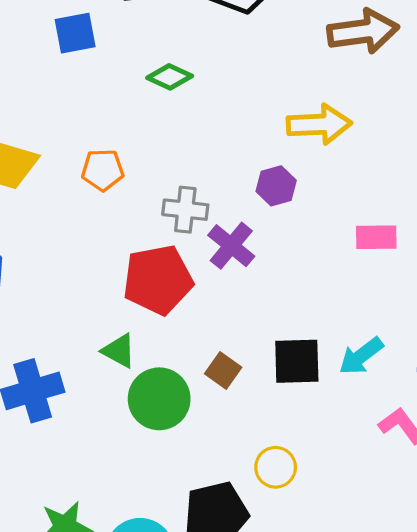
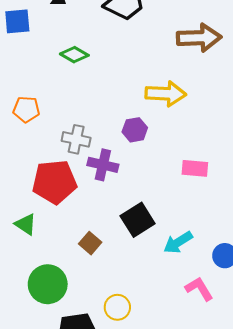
purple cross: (231, 246) -> (103, 165), turned -32
black square: (297, 361) -> (138, 220), moved, turned -36
green circle: (159, 399) -> (48, 284), moved

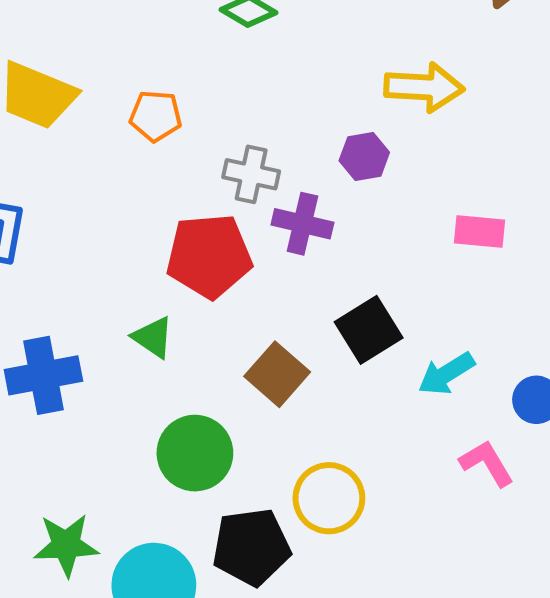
brown square: (90, 243) -> (277, 374), size x1.4
yellow circle: (117, 307) -> (329, 498), size x1.4

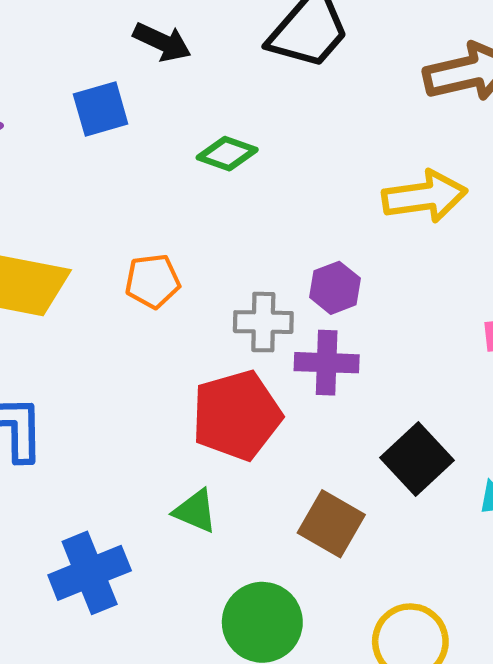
purple hexagon: (364, 157) -> (335, 288), moved

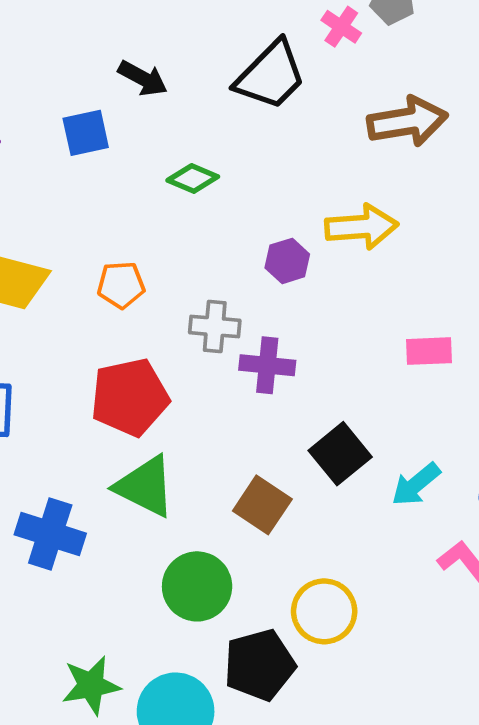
purple hexagon: (335, 288) -> (287, 261), moved
red pentagon: (237, 415) -> (130, 397), moved
green triangle: (195, 511) -> (145, 486), size x1.6
blue cross: (90, 573) -> (50, 534), turned 36

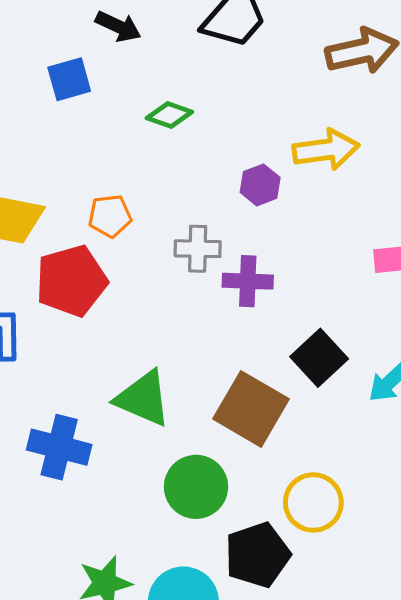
red pentagon: (130, 397) -> (71, 281), moved
brown square: (262, 505) -> (251, 409), size x1.4

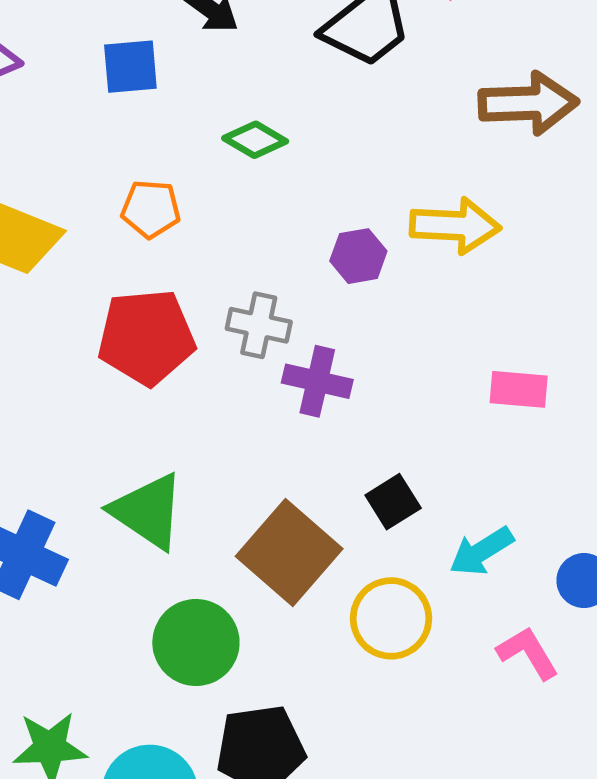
orange pentagon: (110, 216) -> (151, 209), moved
red pentagon: (71, 281) -> (146, 337), moved
black square: (319, 358) -> (393, 502), size x0.7
yellow circle: (313, 502) -> (391, 618), moved

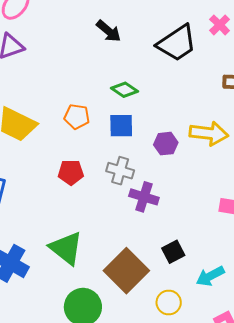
blue square: (130, 67) -> (121, 126), moved
red pentagon: (146, 337) -> (71, 172), size x0.6
yellow circle: (391, 618) -> (169, 303), size x0.7

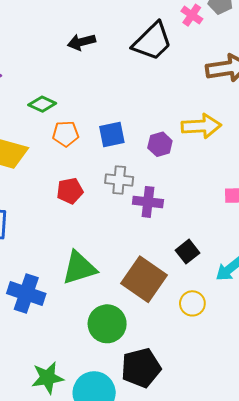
black arrow: (109, 31) -> (81, 42), turned 136
green diamond: (124, 90) -> (42, 104), moved
green triangle: (66, 248) -> (79, 268), turned -45

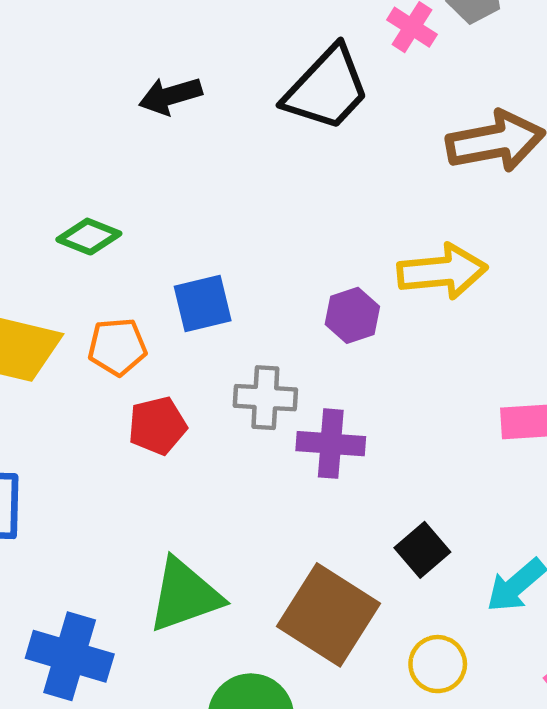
orange pentagon: (66, 134) -> (117, 347), moved
blue square: (112, 135) -> (203, 303), moved

